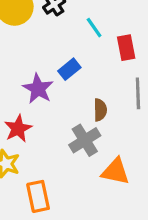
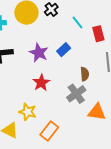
purple star: (38, 89) -> (39, 53), moved
red star: (18, 129) -> (41, 83), moved
orange rectangle: (38, 196) -> (49, 131), turned 54

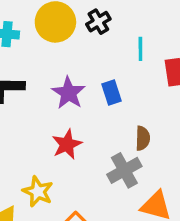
cyan line: (77, 22) -> (140, 49), turned 32
blue rectangle: (64, 50) -> (112, 93), turned -72

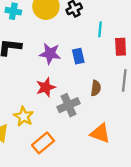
purple star: (69, 93) -> (50, 54), turned -30
gray cross: (124, 170) -> (68, 105), moved

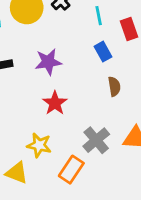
blue rectangle: (78, 56) -> (103, 52), moved
gray cross: (68, 105) -> (96, 140), moved

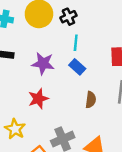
cyan line: (99, 16) -> (76, 43), moved
blue rectangle: (103, 52) -> (77, 67), moved, turned -35

